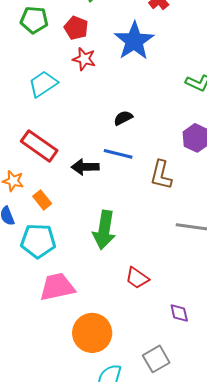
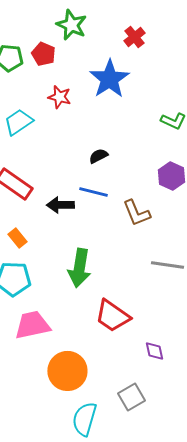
red pentagon: (76, 28) -> (43, 54), moved
brown L-shape: (161, 175) -> (136, 213), turned -36
red trapezoid: (137, 278) -> (112, 316), size x1.5

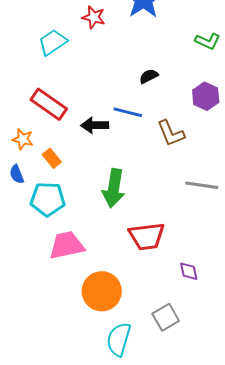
black semicircle: (98, 156) -> (149, 76), moved
red trapezoid: (112, 316) -> (147, 236), turned -42

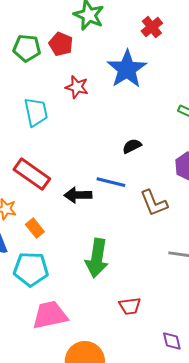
cyan trapezoid: (53, 42) -> (36, 112), turned 112
red trapezoid: (147, 236) -> (130, 306), size x0.6

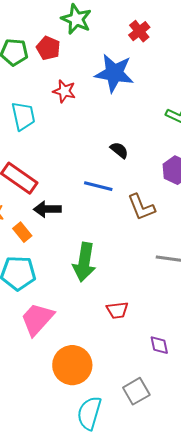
blue star: (127, 69) -> (114, 73), turned -30
black semicircle: (132, 146) -> (119, 150), turned 66
black arrow: (78, 195) -> (47, 209), moved
pink trapezoid: (50, 315) -> (37, 319), turned -36

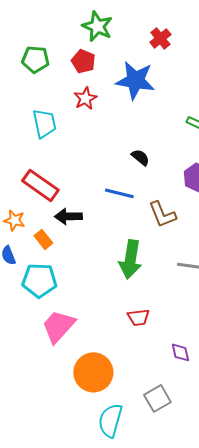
red pentagon: (48, 48) -> (83, 61), moved
red star: (64, 91) -> (85, 98), turned 30
green arrow: (84, 262) -> (130, 259), moved

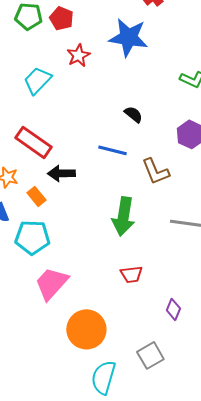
red pentagon: (83, 61) -> (61, 18), moved
cyan trapezoid: (44, 123) -> (37, 80), turned -124
purple diamond: (180, 352) -> (173, 309), turned 35

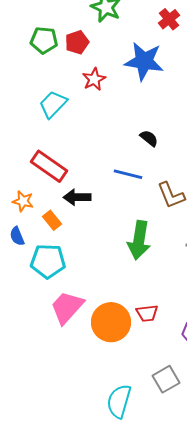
red pentagon: (61, 18) -> (77, 42), turned 30
red trapezoid: (131, 274) -> (147, 313), moved
orange circle: (86, 329) -> (111, 322), moved

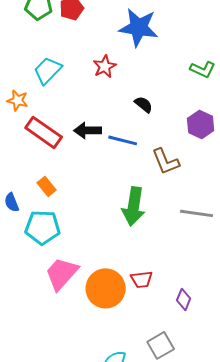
red star: (94, 79) -> (105, 66), moved
black arrow: (77, 197) -> (88, 130), moved
orange star: (23, 201) -> (18, 100), moved

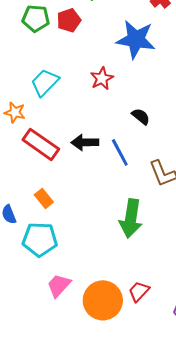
blue line: (123, 140) -> (120, 152), turned 48
pink trapezoid: (62, 273) -> (59, 285), size x0.7
red trapezoid: (142, 279) -> (139, 291), turned 140

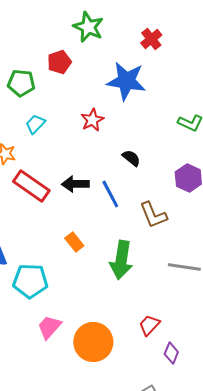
green pentagon: (36, 18) -> (21, 83), moved
cyan trapezoid: (45, 82) -> (35, 124), size x0.7
orange rectangle: (44, 198) -> (74, 242), moved
red trapezoid: (139, 291) -> (149, 325), moved

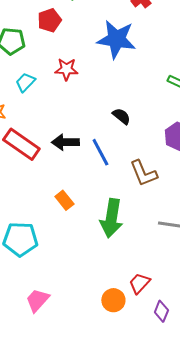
red star: (92, 120) -> (66, 69), moved, turned 30
pink trapezoid: (49, 327) -> (37, 300), moved
orange circle: (93, 342) -> (113, 300), moved, size x0.6

